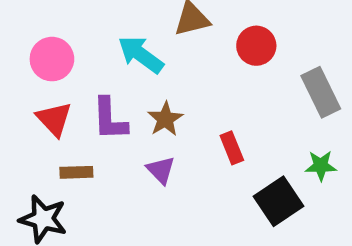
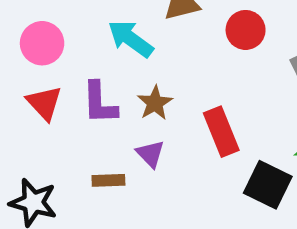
red rectangle: (232, 148) -> (221, 132), size x1.5
brown rectangle: (76, 172) -> (108, 180), moved
black square: (279, 201) -> (268, 185), turned -30

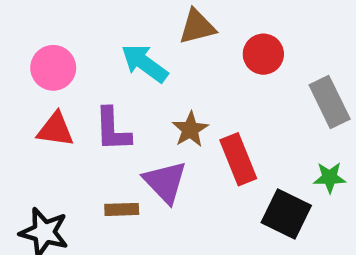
red triangle: (44, 103) -> (55, 129), turned -39
brown star: (155, 103) -> (190, 129), moved
purple triangle: (150, 154) -> (165, 182), size x1.5

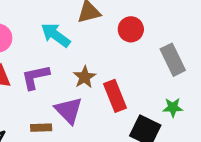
purple L-shape: (113, 129) -> (35, 77), turned 80

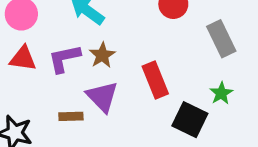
brown star: (85, 77) -> (102, 55), moved
green star: (173, 107) -> (221, 93), turned -30

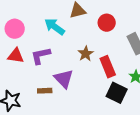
brown star: (102, 55) -> (86, 54), moved
red rectangle: (155, 80) -> (108, 67), moved

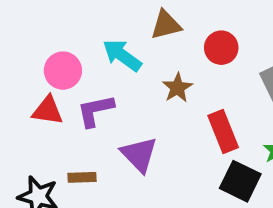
pink circle: (15, 29) -> (63, 71), moved
brown star: (86, 54) -> (177, 88), moved
brown rectangle: (45, 91) -> (82, 177), moved

